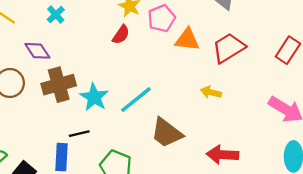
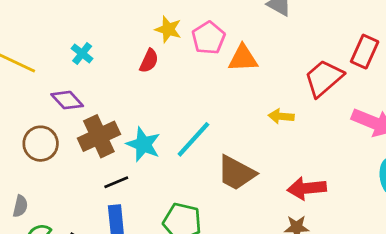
red semicircle: (121, 35) -> (149, 61), moved
red trapezoid: (229, 48) -> (324, 78), moved
black line: (79, 134) -> (116, 182), moved

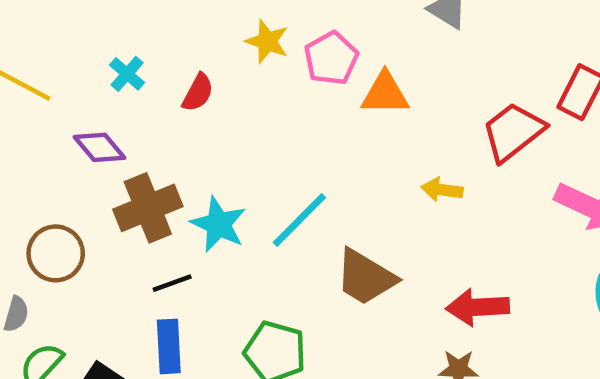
red semicircle: (149, 61) -> (198, 93), moved
brown circle: (41, 144) -> (56, 253), moved

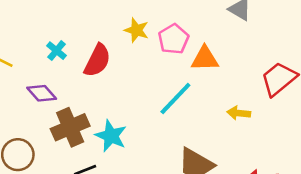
red semicircle: (198, 93) -> (97, 60), size x1.5
cyan line: (299, 220) -> (175, 98), moved

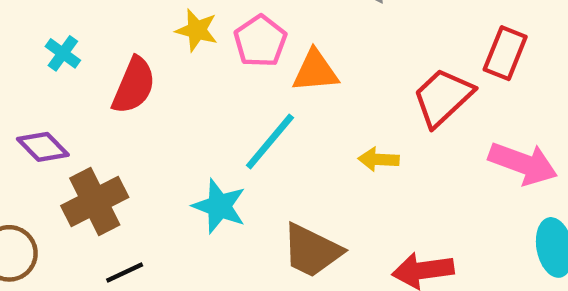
cyan cross: (56, 51) -> (63, 53), moved
cyan star: (111, 136) -> (219, 206), moved

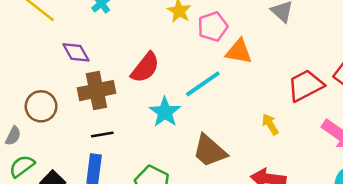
red semicircle: (134, 85) -> (145, 68), moved
yellow arrow: (379, 159) -> (270, 124), moved, turned 40

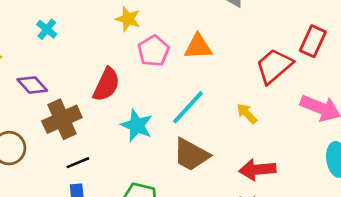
pink pentagon: (213, 27) -> (153, 51), moved
cyan line: (203, 84) -> (188, 107), moved

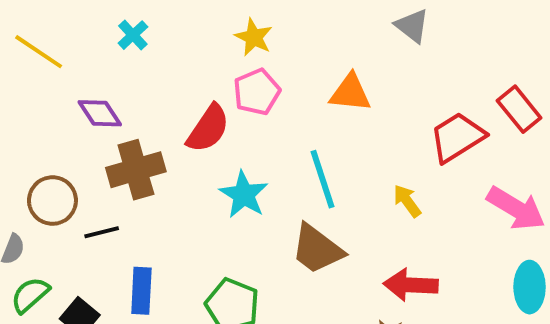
red rectangle: (313, 41) -> (519, 109), turned -72
pink pentagon: (153, 51) -> (257, 92), moved
cyan line: (188, 107) -> (323, 179), turned -69
black line: (78, 163) -> (102, 232), moved

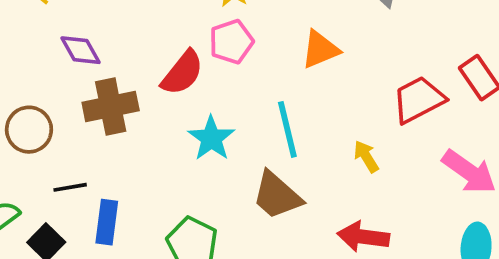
orange triangle: (350, 93) -> (320, 49), turned -33
black line: (102, 232) -> (70, 187), moved

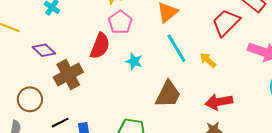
cyan line: (287, 129) -> (176, 48), moved
cyan star: (211, 138) -> (134, 61), moved, size x0.7
brown trapezoid: (277, 195) -> (168, 94), turned -88

